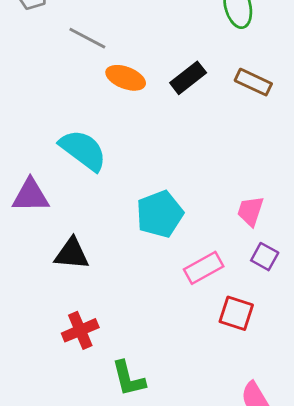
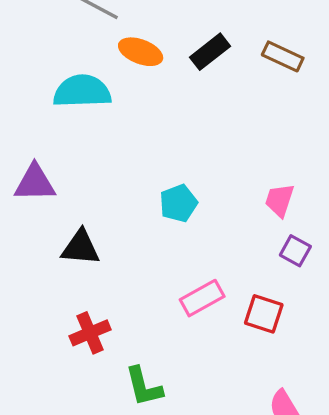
cyan semicircle: (83, 150) -> (82, 91), moved, turned -39
cyan pentagon: (160, 214) -> (178, 203), size x0.7
pink rectangle: (204, 268) -> (202, 298), moved

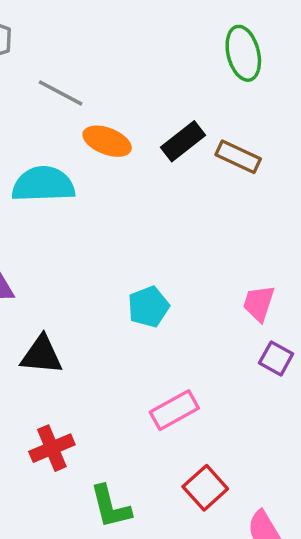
brown rectangle: (283, 56) -> (238, 157), moved
red square: (264, 314) -> (205, 488), moved, turned 30

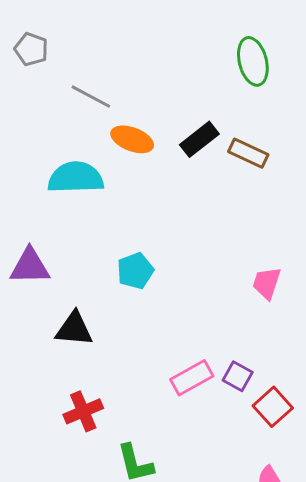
cyan pentagon: (148, 307) -> (135, 271), moved
purple square: (276, 358) -> (238, 376), moved
red square: (205, 488) -> (273, 407), moved

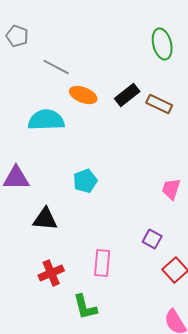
purple square: (238, 376) -> (152, 239), moved
pink rectangle: (192, 378) -> (102, 263), moved, turned -56

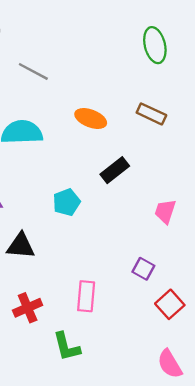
orange ellipse: (83, 95) -> (91, 118), moved
black rectangle: (127, 95) -> (115, 170), moved

